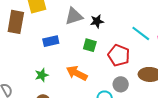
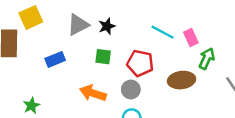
green star: (42, 75) -> (31, 106), moved
gray circle: (121, 84) -> (131, 89), moved

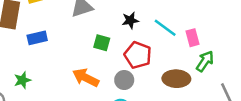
black star: (107, 26) -> (130, 20), moved
blue rectangle: (55, 59) -> (37, 38), moved

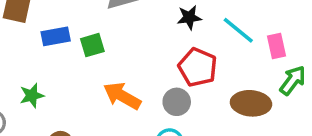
green square: (102, 43) -> (92, 45), moved, turned -35

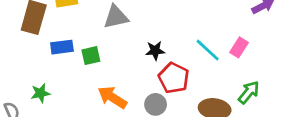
black star: (189, 17) -> (155, 51), moved
pink rectangle: (276, 46) -> (239, 47), moved, turned 42

